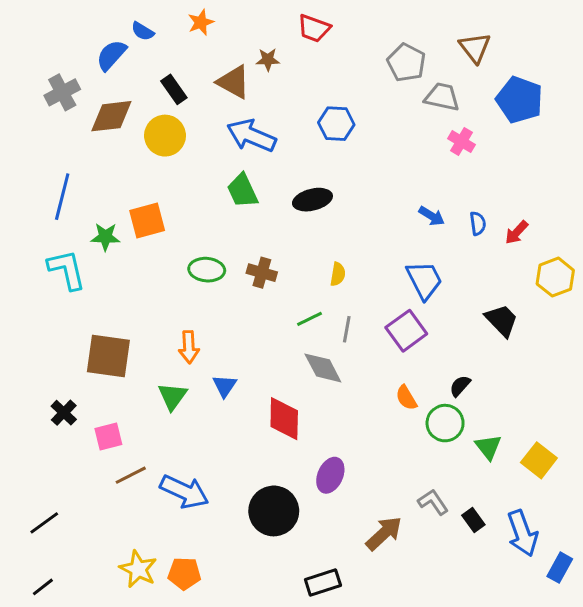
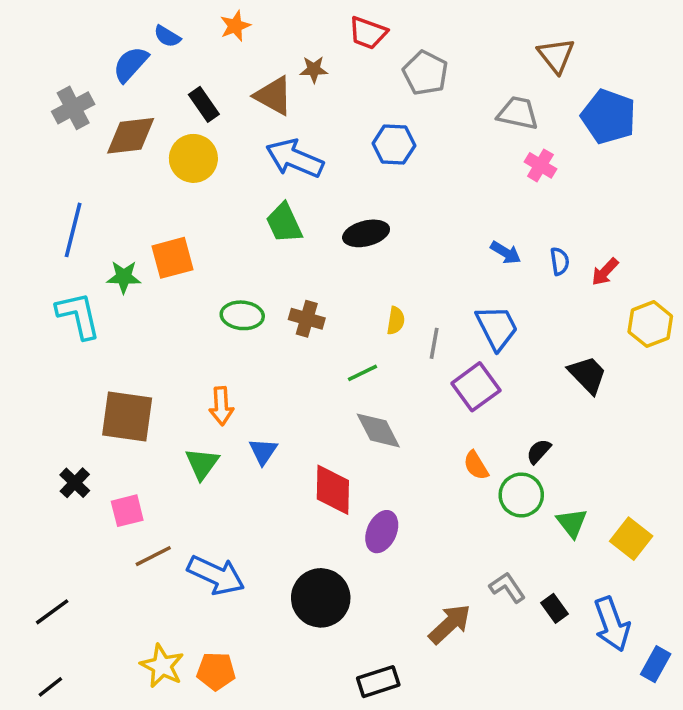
gray pentagon: (406, 63) -> (425, 73), moved
gray line: (347, 329) -> (434, 343), moved
purple ellipse: (330, 475) -> (382, 532), moved

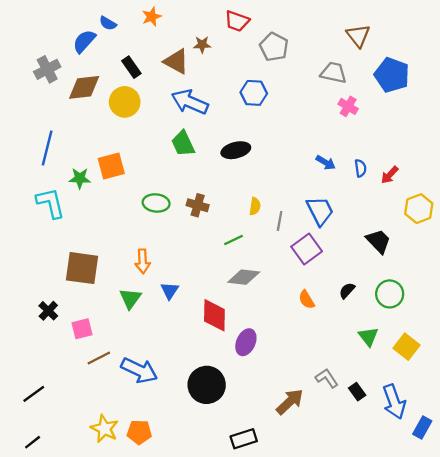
gray diamond: (378, 430) -> (244, 277), turned -56
green circle: (521, 495) -> (390, 294), moved

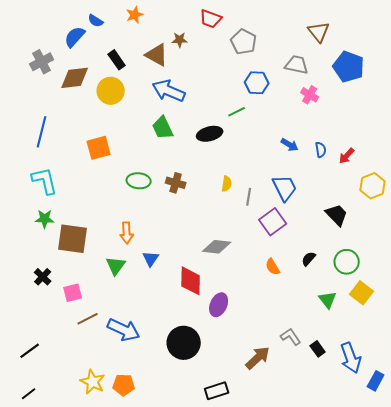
blue hexagon: (254, 93) -> (257, 83), moved
green star: (80, 178) -> (45, 219), moved
green line: (234, 240) -> (237, 112), moved
yellow square: (406, 347) -> (362, 293), moved

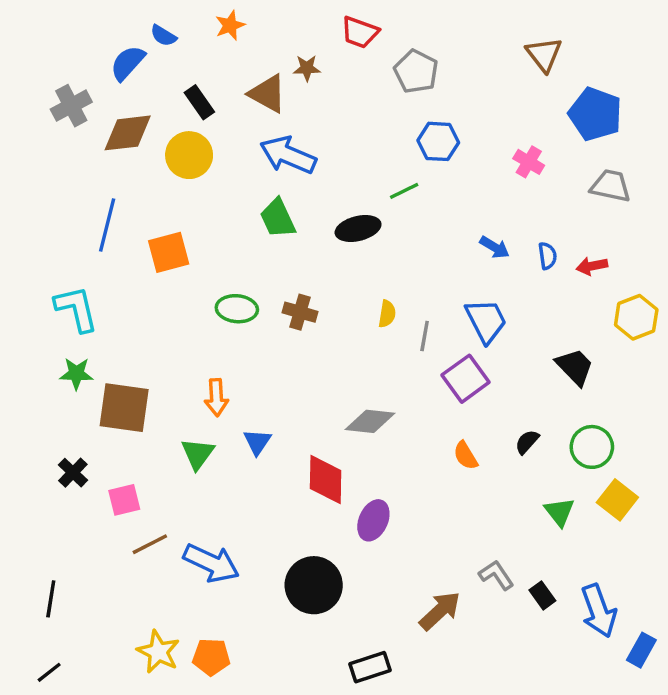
gray trapezoid: (297, 65) -> (611, 186), moved
blue line: (42, 132) -> (107, 225), moved
red arrow: (347, 156) -> (592, 266), turned 36
black line: (30, 351) -> (51, 599), turned -45

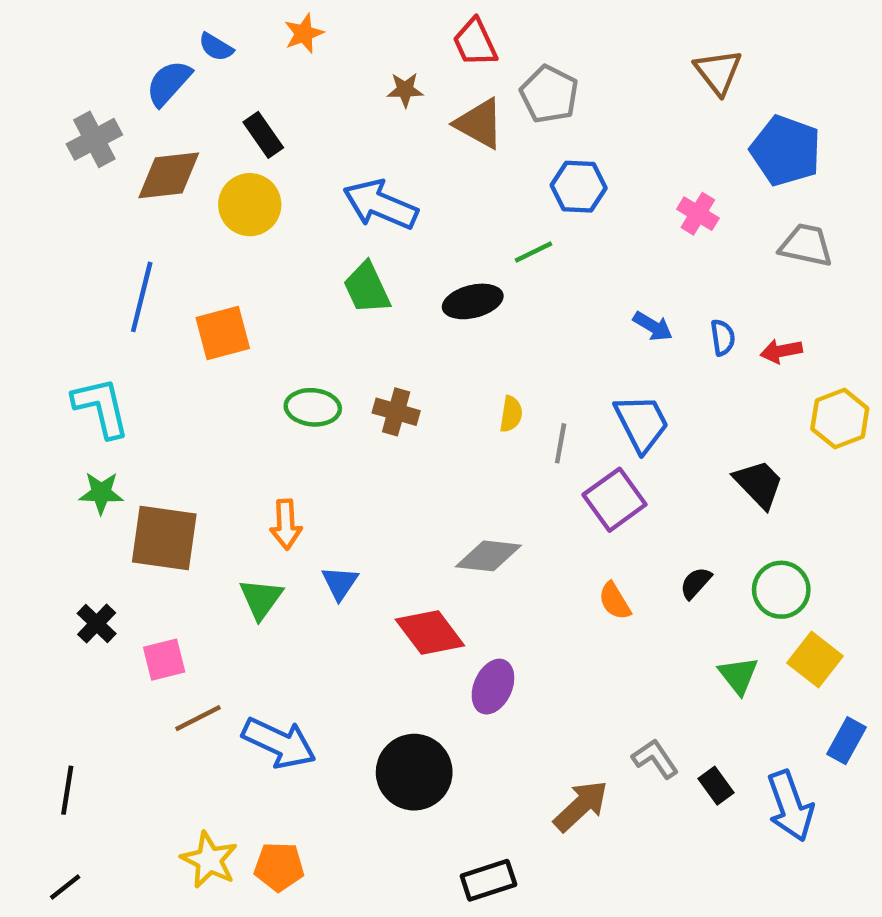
red trapezoid: (360, 32) -> (475, 42), turned 45
brown triangle: (268, 94) -> (479, 124), moved
red diamond: (326, 479) -> (430, 633), turned -38
blue rectangle: (641, 650) -> (847, 741), moved

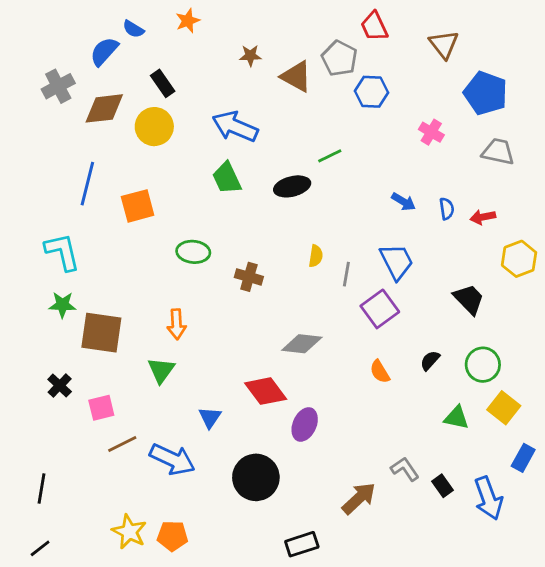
red trapezoid: (475, 42) -> (374, 26), moved
blue hexagon: (579, 187) -> (371, 92), moved
brown cross: (396, 412) -> (249, 277), moved
blue triangle: (340, 583) -> (210, 418), moved
green triangle: (738, 675) -> (456, 418), turned -40

